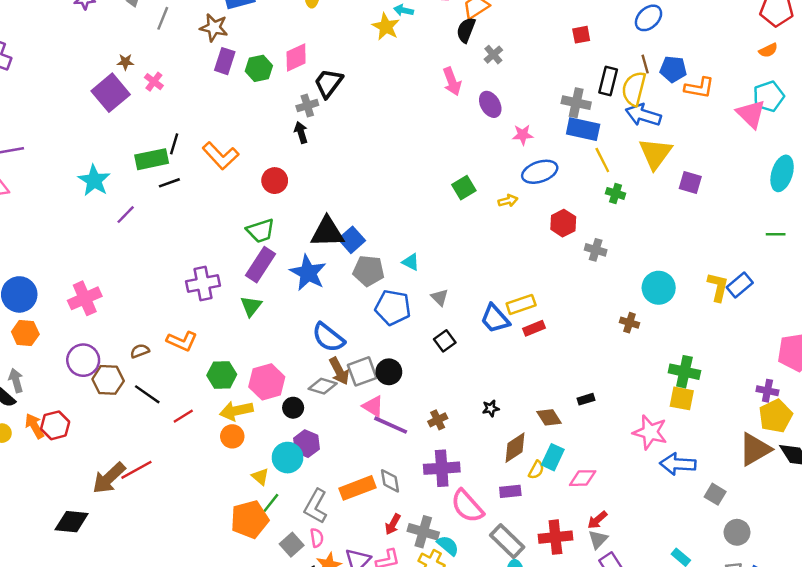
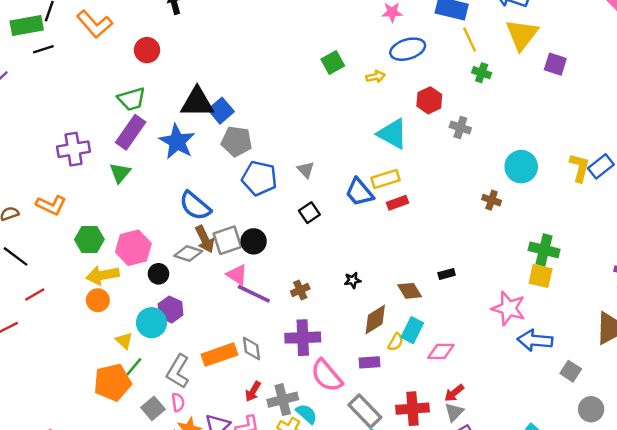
cyan triangle: (411, 262) -> (392, 134), moved, size x1.8
red line: (183, 416) -> (35, 294), moved
gray cross: (423, 532) -> (283, 400), turned -32

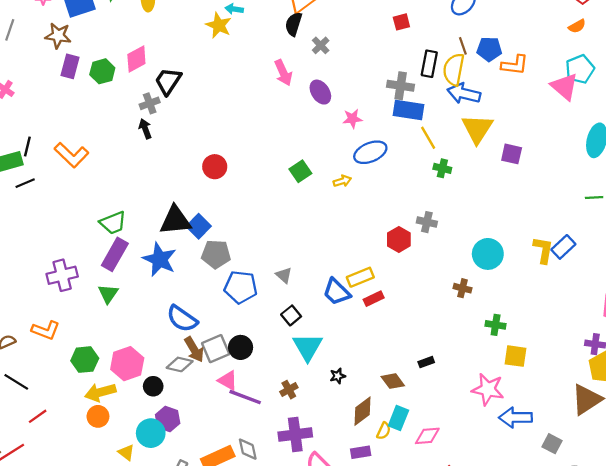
red circle: (147, 50) -> (215, 167), moved
red hexagon: (429, 100) -> (399, 239), moved
cyan triangle: (392, 134) -> (308, 347), moved, turned 36
green cross: (544, 250) -> (496, 325), moved, size x0.7

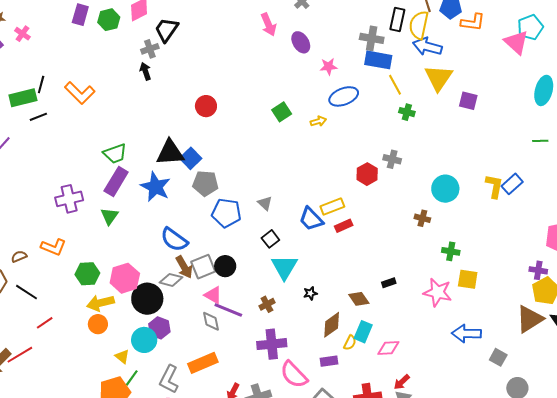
black circle: (153, 386) -> (147, 299), size x1.8
pink star: (488, 389) -> (438, 292), moved
gray diamond: (248, 449) -> (211, 321), moved

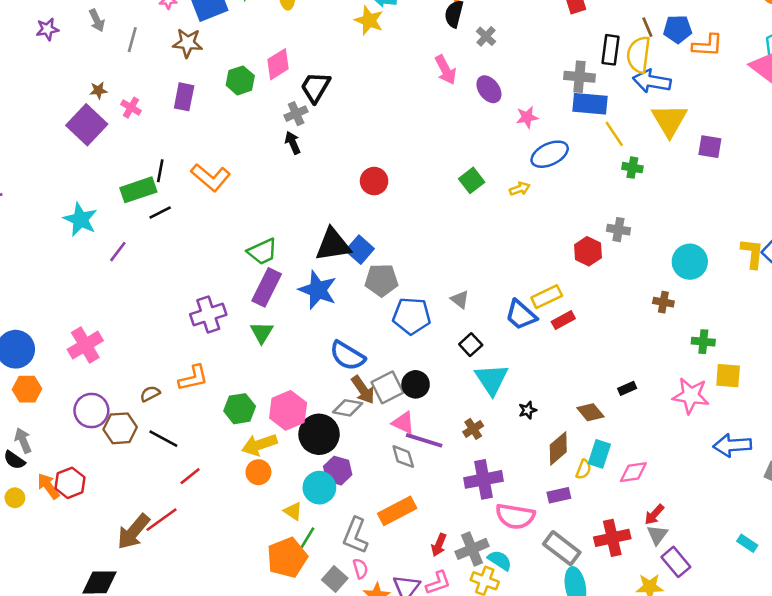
purple rectangle: (80, 15) -> (184, 97), moved
orange L-shape: (53, 247) -> (193, 378), turned -30
pink semicircle: (294, 375) -> (515, 516), turned -32

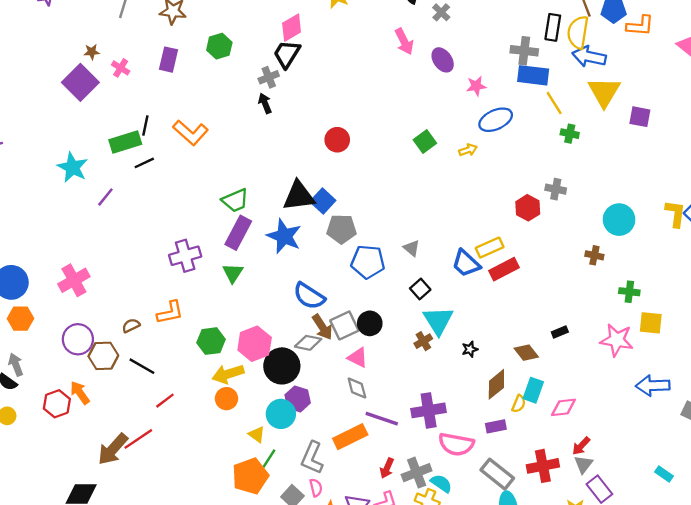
pink diamond: (278, 64) -> (292, 28), moved
red rectangle: (563, 320) -> (504, 269), size x1.4
brown cross: (473, 429) -> (423, 341), moved
purple line: (424, 440) -> (382, 419), moved
orange arrow: (48, 486) -> (80, 393), moved

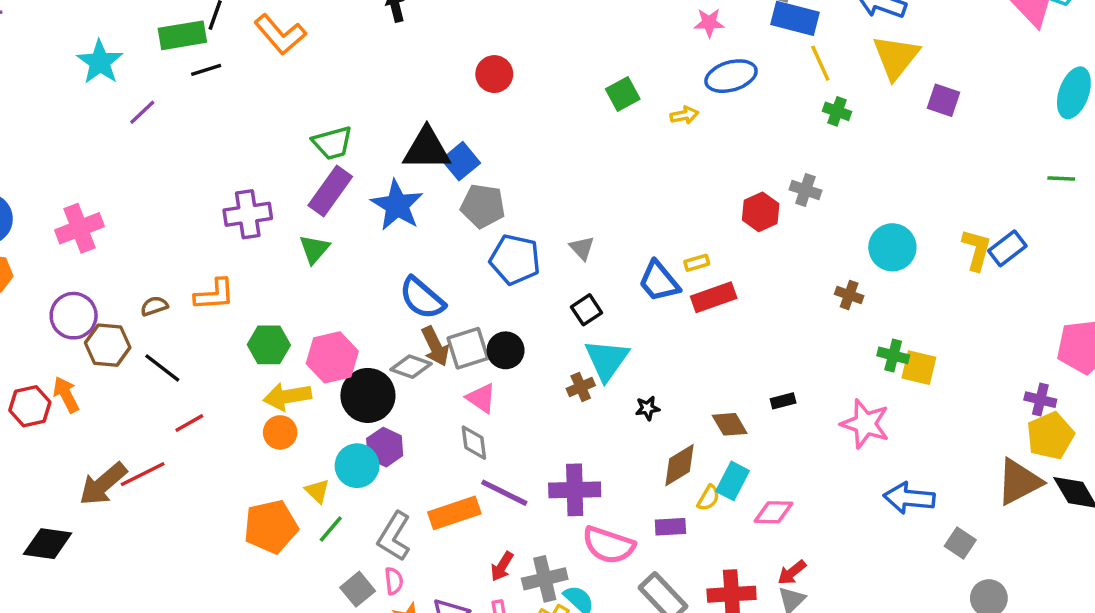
yellow rectangle: (490, 248) -> (697, 263), size x0.6
yellow square: (651, 323) -> (919, 368), moved
orange pentagon: (250, 476) -> (271, 527), moved

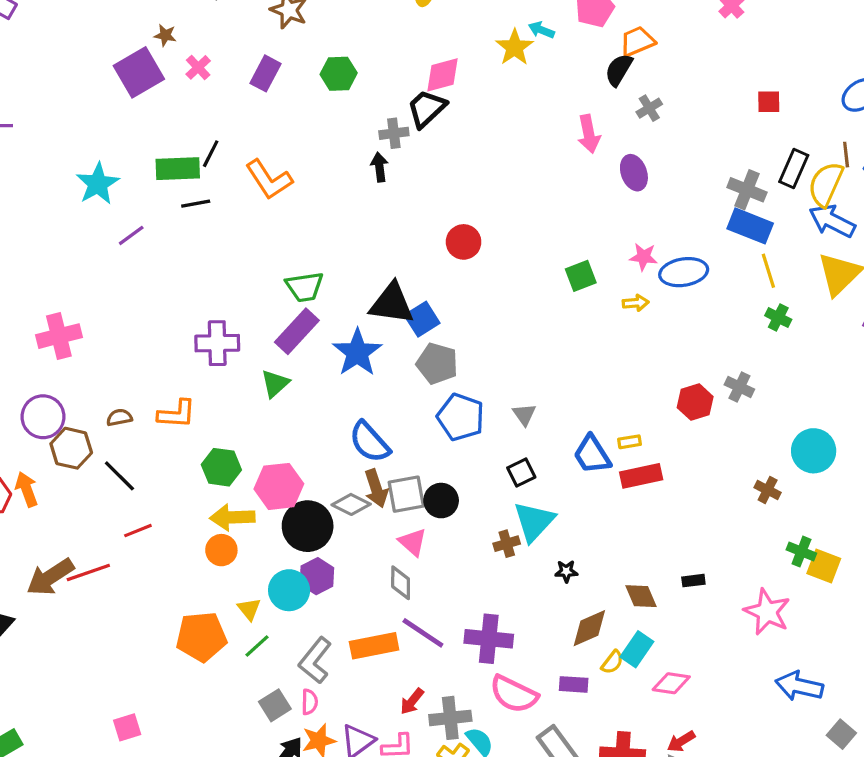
pink star: (709, 23) -> (643, 257), moved

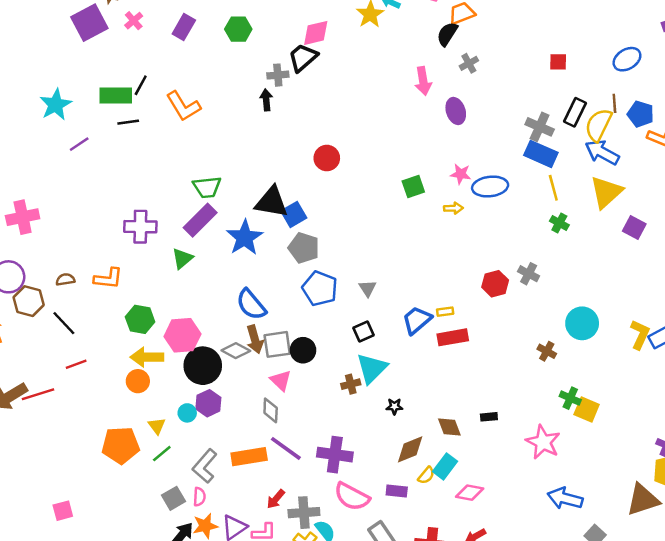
blue trapezoid: (592, 455) -> (417, 320), turned 80
cyan circle: (289, 590) -> (187, 413), size x0.6

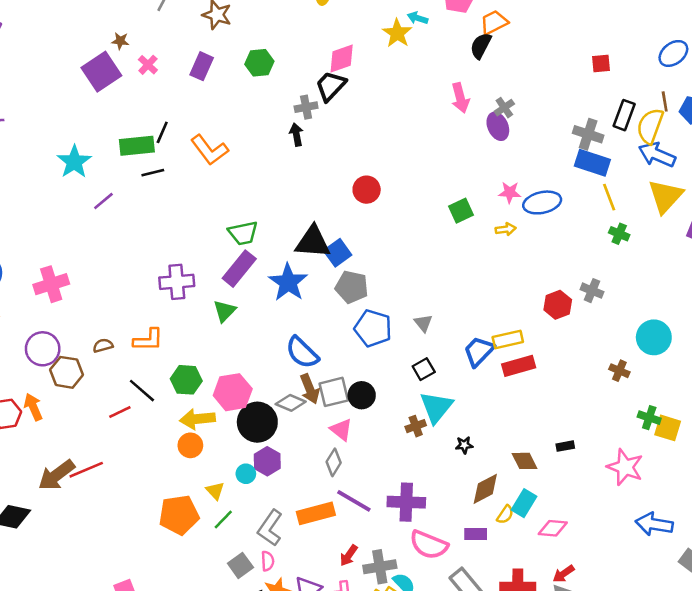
gray cross: (469, 63) -> (504, 108), moved
yellow rectangle: (445, 312) -> (508, 339), size x1.6
black line: (64, 323) -> (142, 391), moved
red line: (76, 364) -> (120, 412), moved
gray diamond: (271, 410) -> (334, 462), turned 35

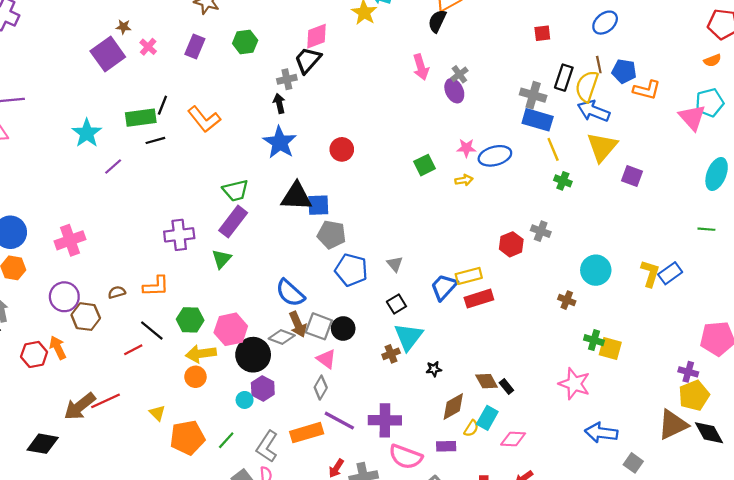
blue square: (338, 253) -> (318, 205), turned 35
blue star: (288, 282) -> (280, 142), moved
gray square: (334, 392) -> (319, 326), turned 36
black rectangle: (565, 446) -> (506, 386), moved, turned 64
yellow triangle: (215, 491) -> (157, 413), moved

